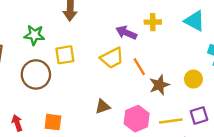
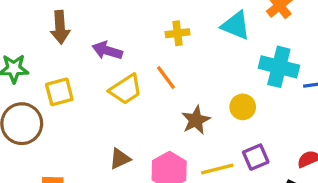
purple arrow: (126, 33) -> (107, 51), moved
orange line: (139, 67) -> (166, 78), moved

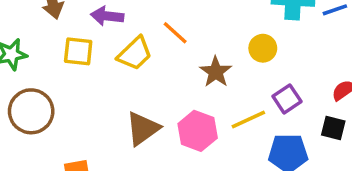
yellow square: (59, 92) -> (78, 51), moved, turned 32
brown triangle: (120, 159) -> (143, 129), size x1.5

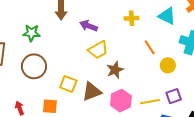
orange line: (175, 33) -> (150, 47), moved
yellow square: (78, 51) -> (68, 84), moved
brown star: (216, 72) -> (115, 70), moved

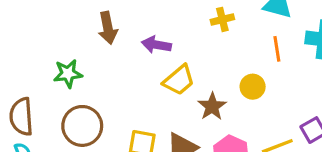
orange line: (150, 47) -> (277, 49), moved, turned 35
yellow circle: (168, 65) -> (253, 87), moved

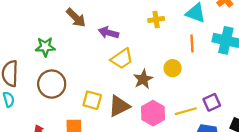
brown arrow: (108, 28) -> (76, 18), turned -40

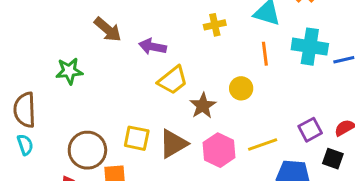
brown circle: (52, 84) -> (87, 150), moved
purple square: (212, 102) -> (310, 130), moved

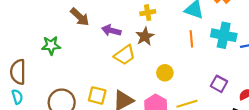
yellow cross: (215, 25) -> (148, 13), moved
yellow circle: (241, 88) -> (165, 73), moved
brown star: (203, 106) -> (145, 36), moved
purple square: (310, 130) -> (219, 84), moved, turned -35

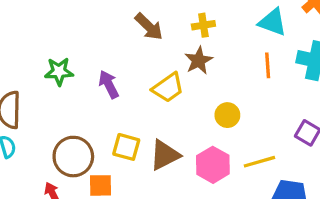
brown arrow: (80, 17) -> (149, 27), moved
purple arrow: (111, 30) -> (109, 84), moved, turned 48

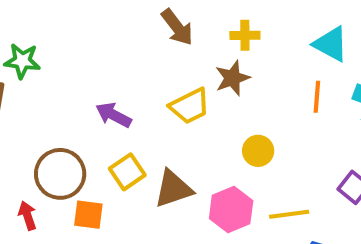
green star: (59, 71) -> (22, 61), moved
purple arrow: (109, 84) -> (113, 115), moved, turned -44
yellow square: (126, 147) -> (127, 172), turned 32

